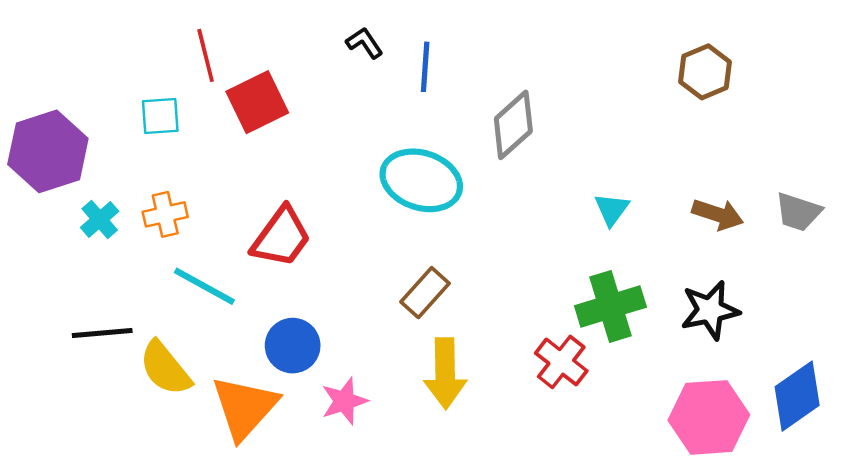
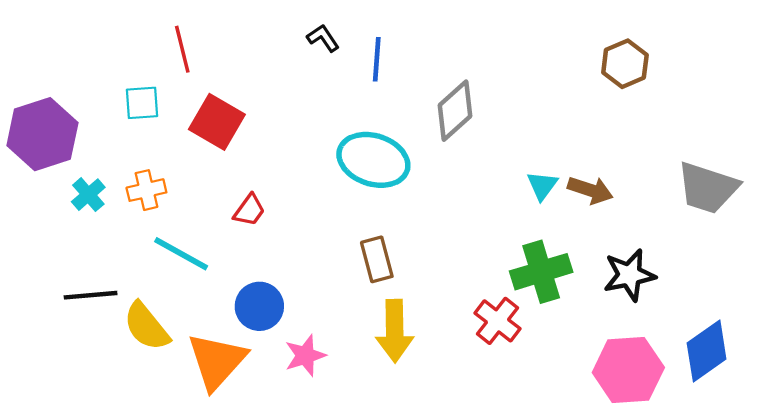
red square: (257, 102) -> (217, 122), moved, turned -34
gray trapezoid: (798, 212) -> (708, 188), size x1.5
brown arrow: (718, 214) -> (590, 190), moved
red trapezoid: (281, 237) -> (249, 210), size x0.6
brown rectangle: (425, 293) -> (377, 259), turned -57

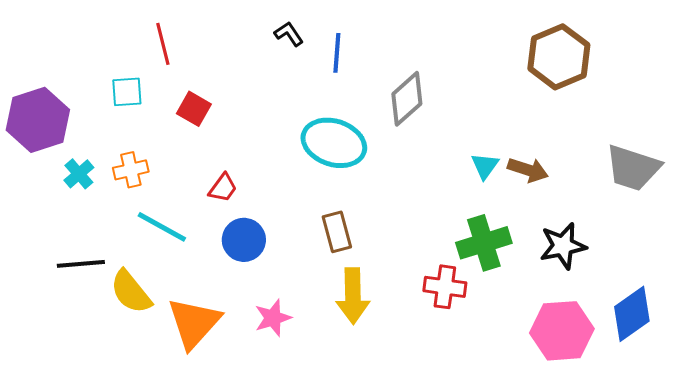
brown hexagon: (625, 64) -> (559, 57), size x1.5
red square: (217, 122) -> (194, 109), size x0.7
blue circle: (259, 306) -> (244, 240), moved
red cross: (498, 321) -> (445, 287), turned -30

